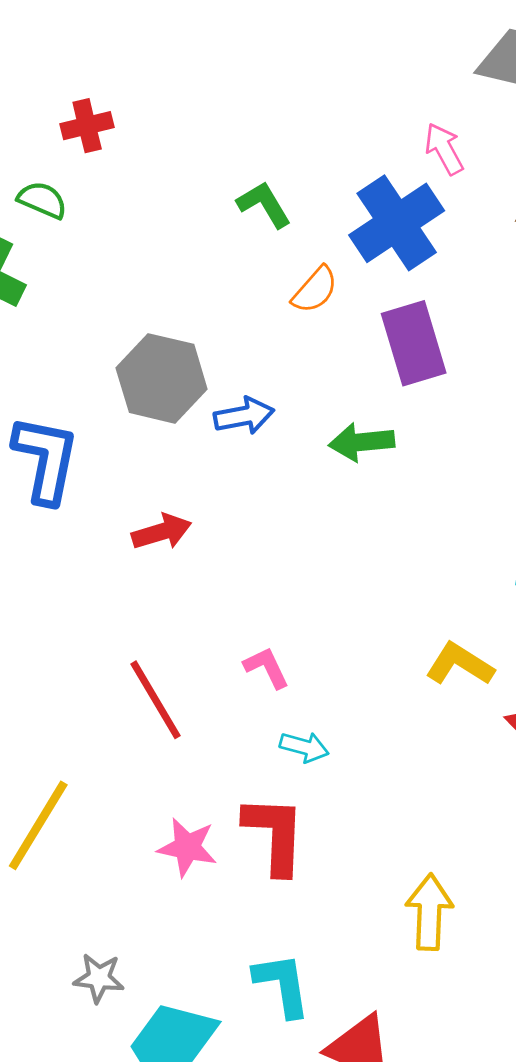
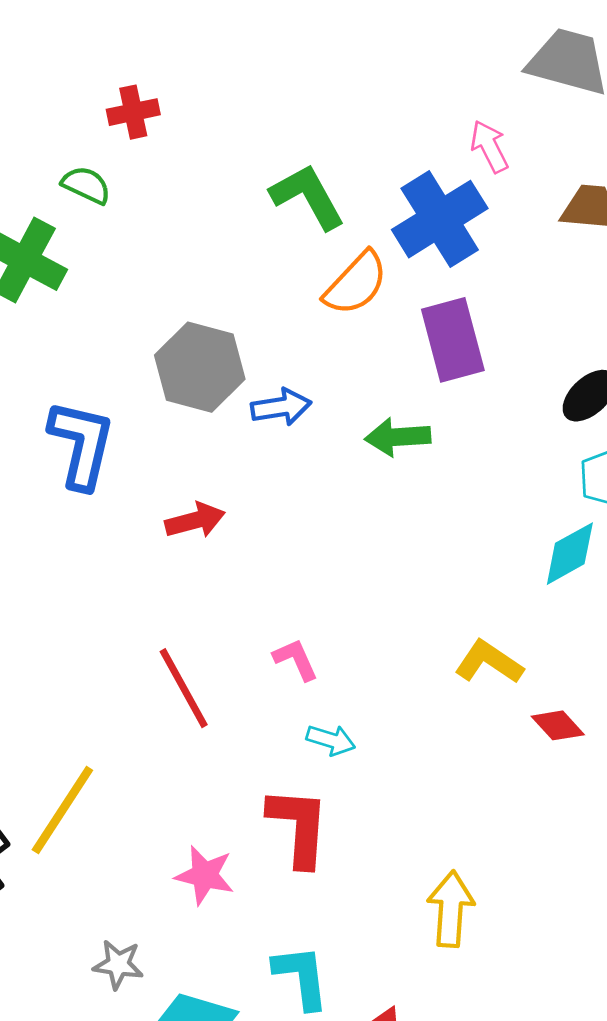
green L-shape: (264, 205) -> (308, 196), size x1.4
orange semicircle: (315, 290) -> (356, 283), size x1.4
pink star: (187, 847) -> (205, 875), moved

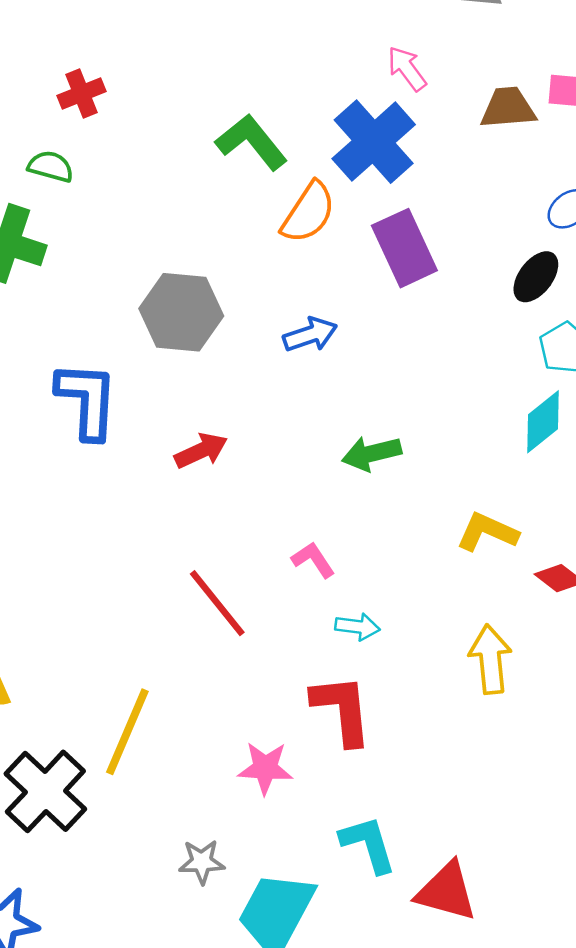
blue arrow: (281, 407) -> (310, 335), moved
green arrow: (398, 437) -> (372, 453), moved
yellow arrow: (451, 909) -> (490, 659), moved

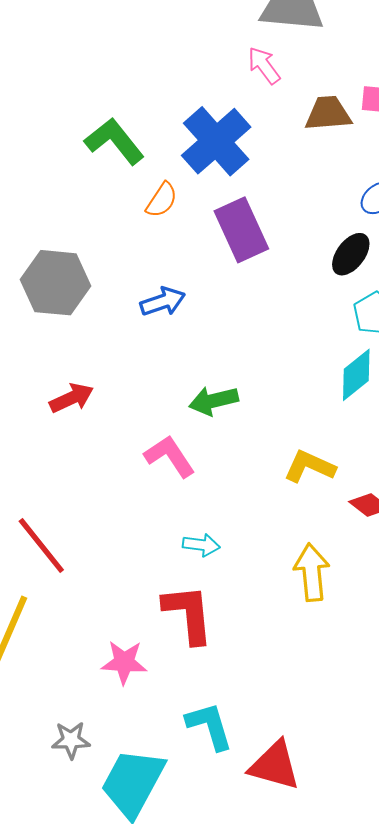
pink arrow: (407, 69) -> (264, 65), moved
orange semicircle: (308, 212) -> (162, 200), size x0.7
pink L-shape: (313, 560) -> (170, 456), moved, size x1.4
red line: (217, 603) -> (41, 546), moved

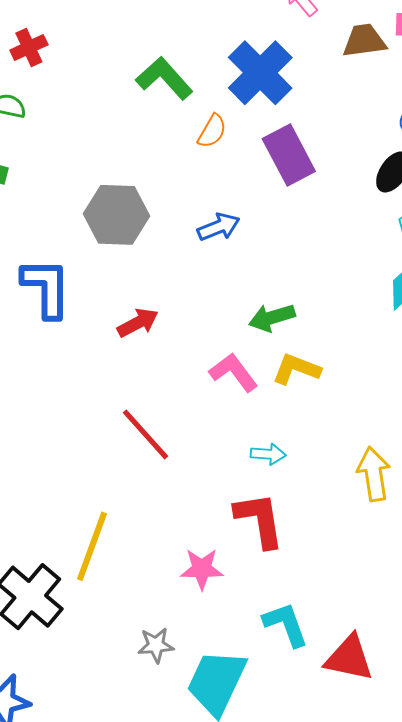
yellow L-shape: (310, 466) -> (296, 369), moved
red line: (41, 546) -> (145, 434), moved

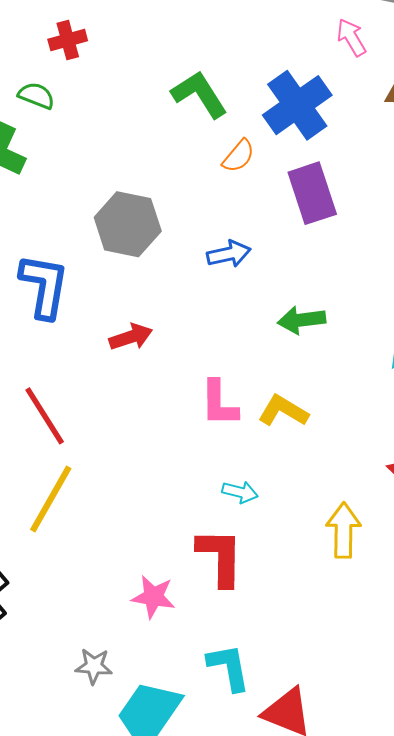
green arrow: (272, 318) -> (302, 320), moved
pink L-shape: (233, 372) -> (219, 403), turned -153
red line: (145, 434) -> (45, 416), moved
yellow line: (92, 546) -> (51, 499), moved

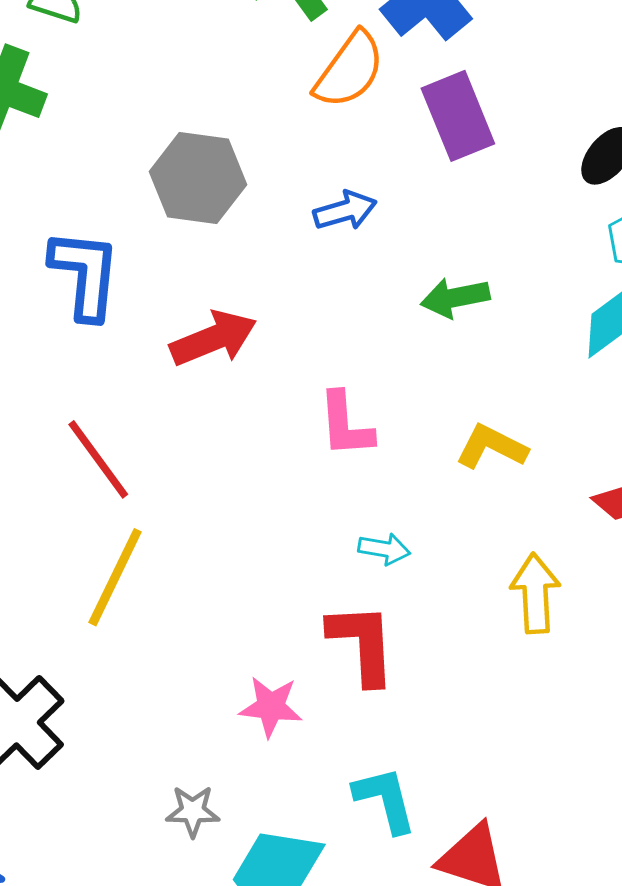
orange semicircle: (239, 156) -> (349, 70), size x1.6
red arrow: (131, 337) -> (213, 338), size x1.4
yellow L-shape: (283, 411) -> (492, 447), moved

